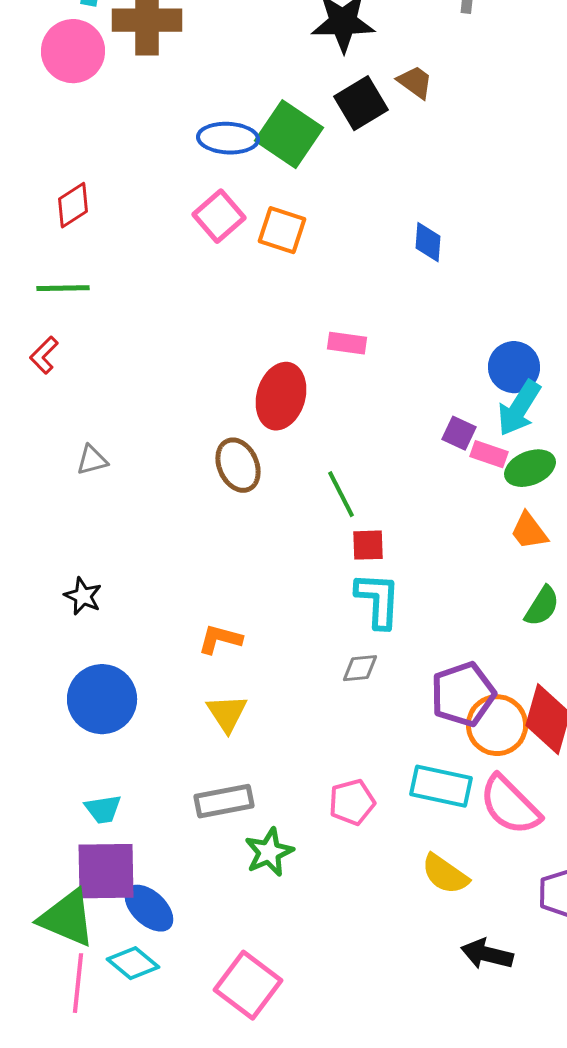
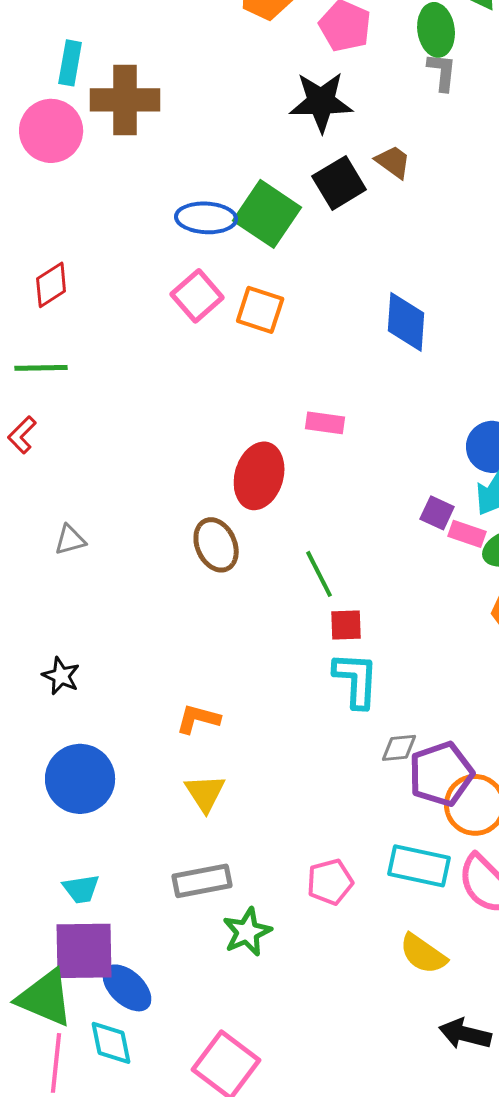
blue diamond: (428, 242) -> (406, 322), size x1.5
gray diamond: (360, 668) -> (399, 748), moved
cyan diamond: (133, 963) -> (111, 1043), turned 39

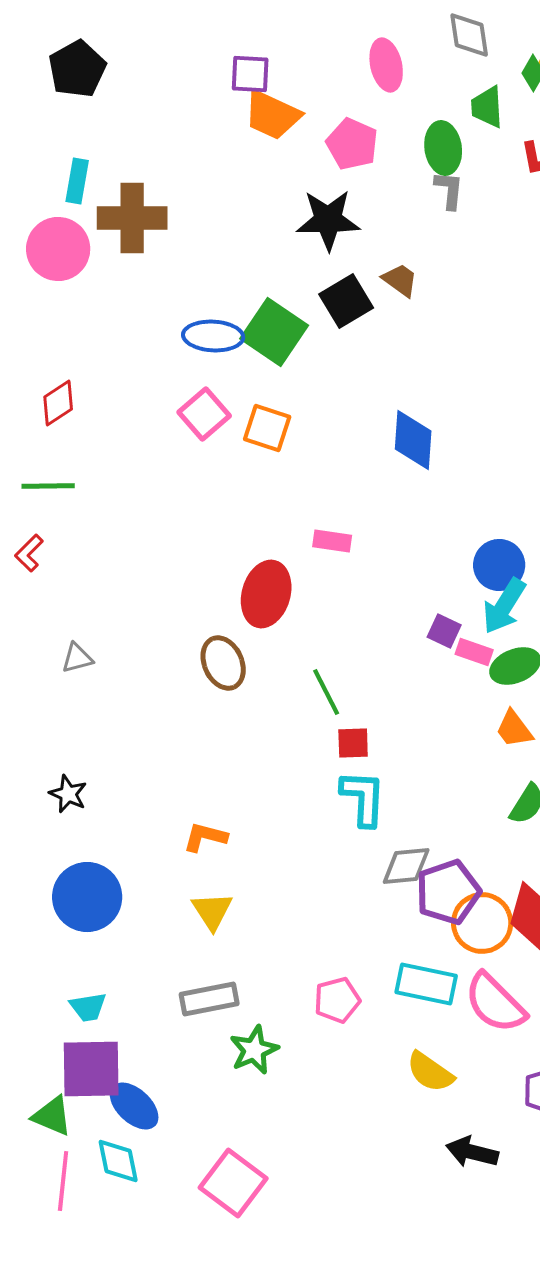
gray diamond: (399, 748) -> (406, 866), size x1.4
green triangle: (45, 998) -> (52, 1116), size x0.7

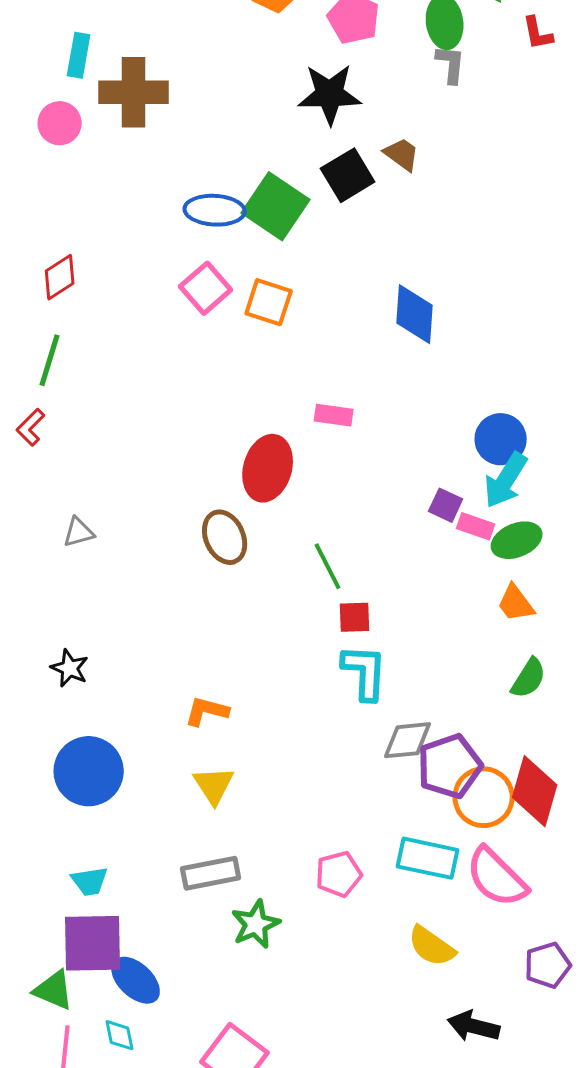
pink circle: (58, 249) -> (60, 123), size x0.7
green line: (48, 486) -> (50, 360), turned -72
cyan diamond: (118, 1161) -> (120, 1035), size x0.7

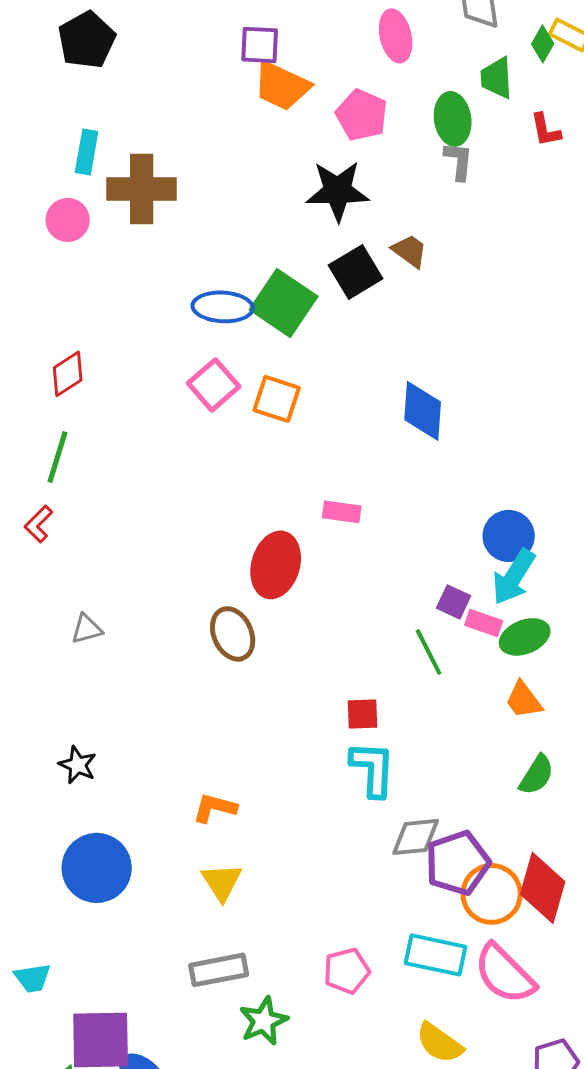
green line: (328, 566) -> (429, 652), moved
cyan trapezoid: (90, 881) -> (33, 978), moved

